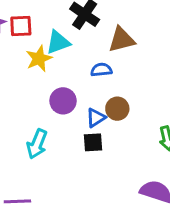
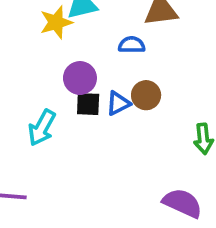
black square: (93, 142) -> (88, 104), moved

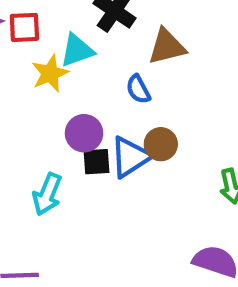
blue semicircle: (132, 45) -> (138, 89), turned -112
blue triangle: (118, 103) -> (130, 157), size x1.5

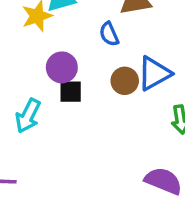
blue triangle: (130, 157) -> (154, 73), moved

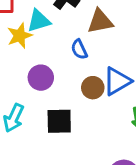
black square: (71, 92) -> (59, 121), moved, size x1.4

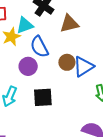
blue semicircle: (79, 49) -> (39, 47), moved, size x1.5
brown circle: (93, 88) -> (67, 62), moved

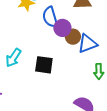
purple circle: (28, 66) -> (62, 28), moved

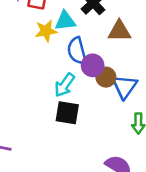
blue triangle: (87, 44) -> (125, 87), turned -35
cyan arrow: (13, 58) -> (65, 85), moved

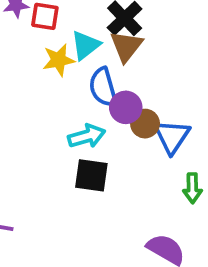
cyan triangle: (65, 21) -> (86, 45), turned -30
brown triangle: (119, 31) -> (126, 46), moved, turned -50
cyan arrow: (65, 85) -> (87, 136), turned -140

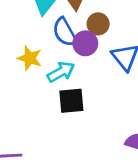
yellow star: (59, 60) -> (30, 58), moved, turned -30
brown circle: (145, 124) -> (98, 24), moved

